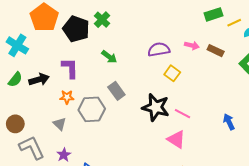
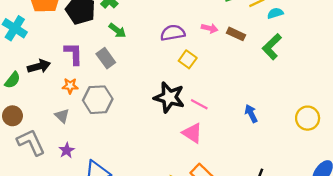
green arrow: (109, 57) -> (117, 31), moved
green semicircle: (15, 79) -> (12, 80), moved
gray rectangle: (116, 91) -> (106, 58), moved

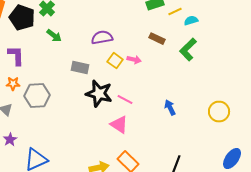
pink arrow: (210, 28) -> (134, 60), moved
gray rectangle: (106, 58) -> (80, 68), moved, turned -42

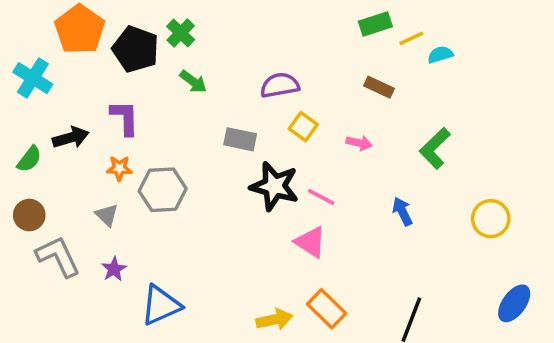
green L-shape: (188, 50) -> (435, 148), moved
pink arrow: (134, 60) -> (359, 143), moved

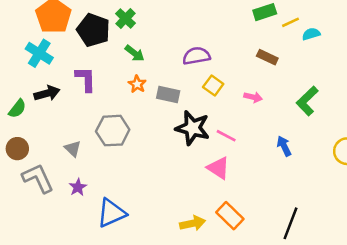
cyan cross: (33, 78) -> (39, 53), moved
orange star: (119, 168) -> (137, 84), moved, turned 30

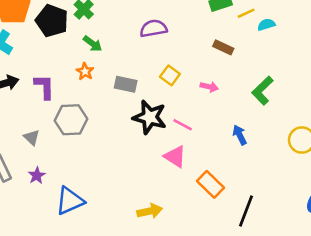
purple semicircle: (196, 56) -> (153, 28), moved
purple L-shape: (86, 79) -> (44, 87), moved
orange star: (137, 84) -> (85, 72), moved
orange rectangle: (230, 216) -> (211, 184), moved

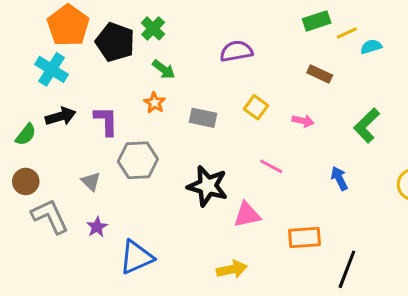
black star: (150, 117) -> (208, 186), moved
pink triangle: (175, 157) -> (247, 215), moved, turned -45
orange rectangle: (211, 184) -> (304, 238), turned -48

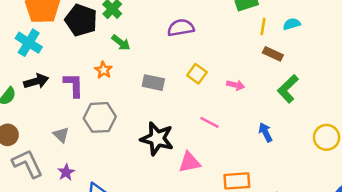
yellow line: (347, 33) -> (263, 26), moved, turned -56
brown rectangle: (320, 74) -> (273, 54), moved
orange star: (155, 103) -> (103, 70), moved

